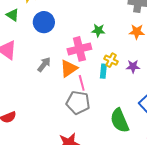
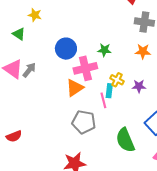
blue circle: (44, 22) -> (66, 49), moved
gray arrow: (44, 64) -> (29, 70), moved
pink line: (82, 83) -> (103, 100), moved

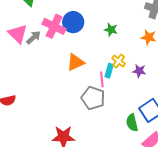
pink cross: (85, 68) -> (54, 26), moved, turned 30
gray pentagon: (84, 122) -> (93, 98), moved
green semicircle: (125, 140) -> (132, 123), moved, size x0.7

